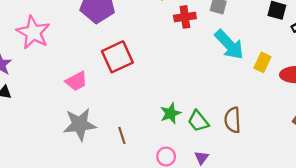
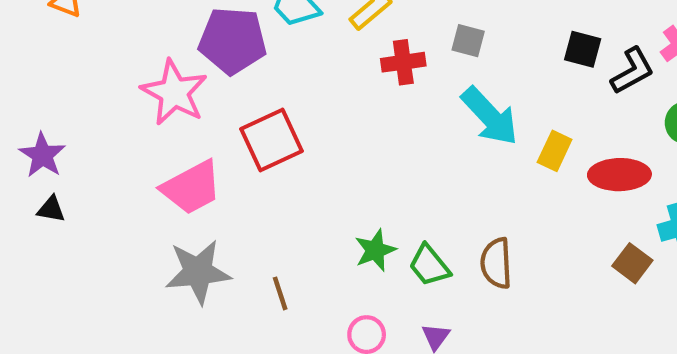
pink star: (33, 32) -> (174, 92), moved
pink trapezoid: (76, 81) -> (192, 188), size x1.4

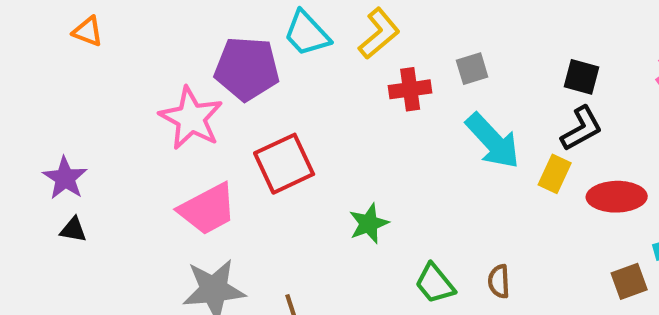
gray square: (468, 41) -> (472, 69), turned -32
black L-shape: (632, 71) -> (582, 129), moved
green star: (375, 250) -> (369, 224), moved
brown semicircle: (496, 263) -> (499, 281), size x0.7
brown square: (632, 263) -> (629, 281), turned 33

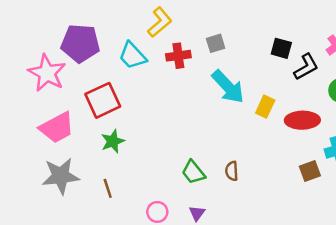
cyan trapezoid: (307, 33) -> (132, 56), moved
black L-shape: (582, 129) -> (306, 67), moved
green star: (369, 224) -> (113, 141), moved

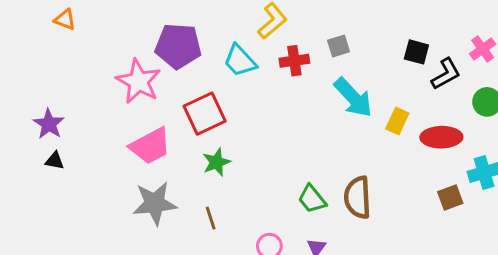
brown semicircle: (232, 171) -> (358, 197), size x1.8

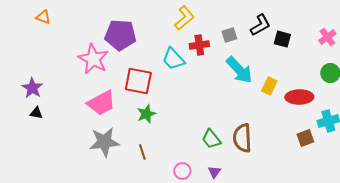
cyan trapezoid: (240, 61) -> (173, 59), moved
black L-shape: (446, 74) -> (260, 25), moved
red square: (205, 114) -> (138, 81), turned 36

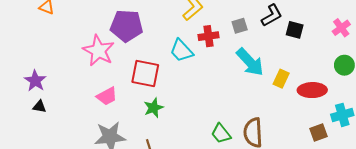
pink trapezoid: (101, 103) -> (107, 96), size x0.7

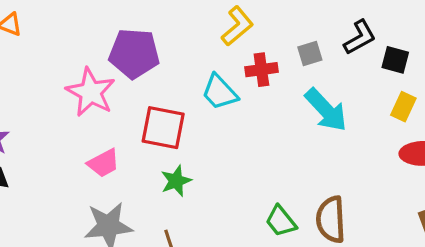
yellow rectangle: (281, 79) -> (403, 107), moved

